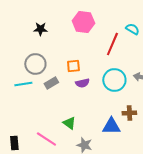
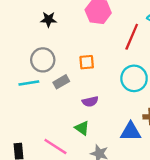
purple semicircle: (82, 83) -> (90, 101), moved

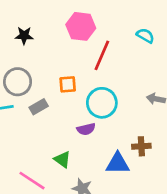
red line: (132, 37) -> (102, 55), moved
cyan circle: (134, 78) -> (102, 103), moved
purple semicircle: (90, 101) -> (86, 129), moved

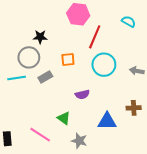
black star: (24, 36) -> (40, 37), moved
cyan circle: (102, 103) -> (104, 65), moved
brown cross: (141, 146) -> (134, 108), moved

